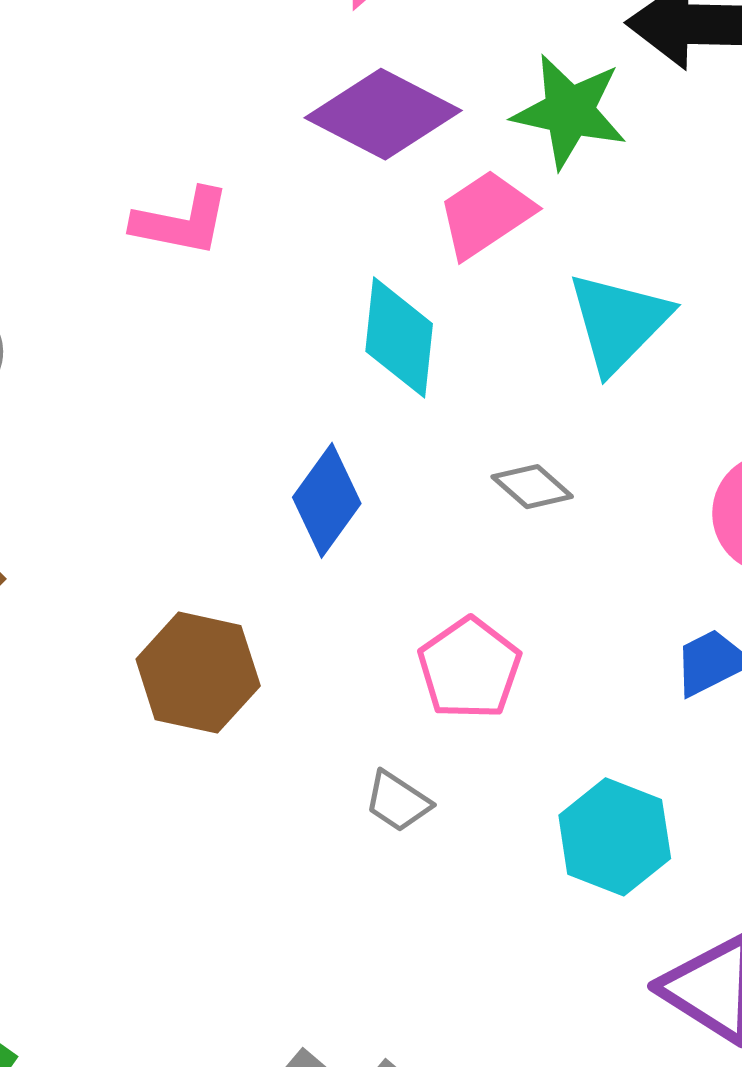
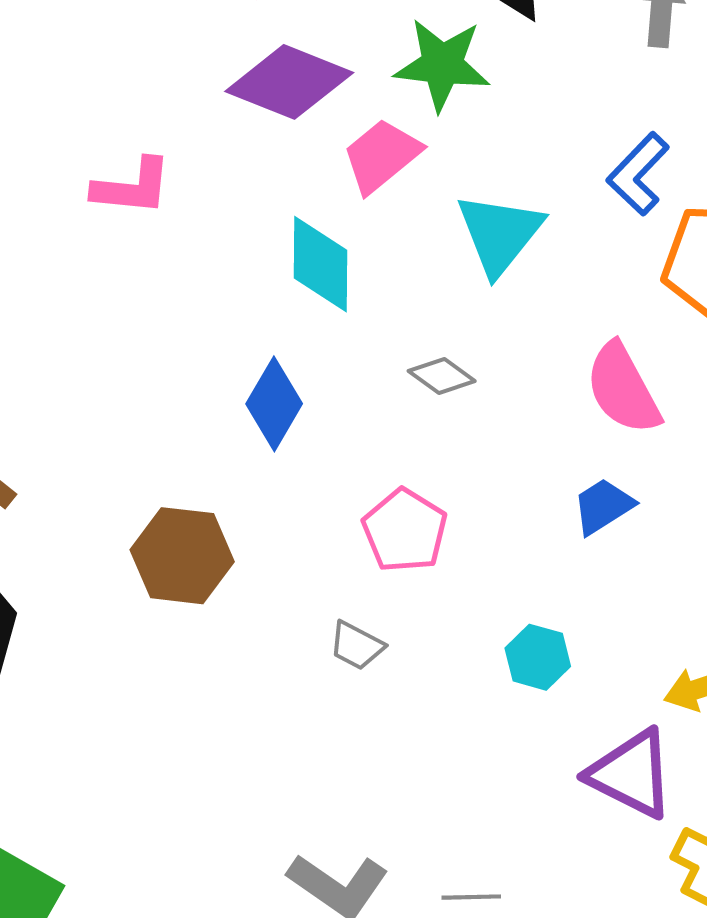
cyan hexagon: (615, 837) -> (538, 657), size x0.7

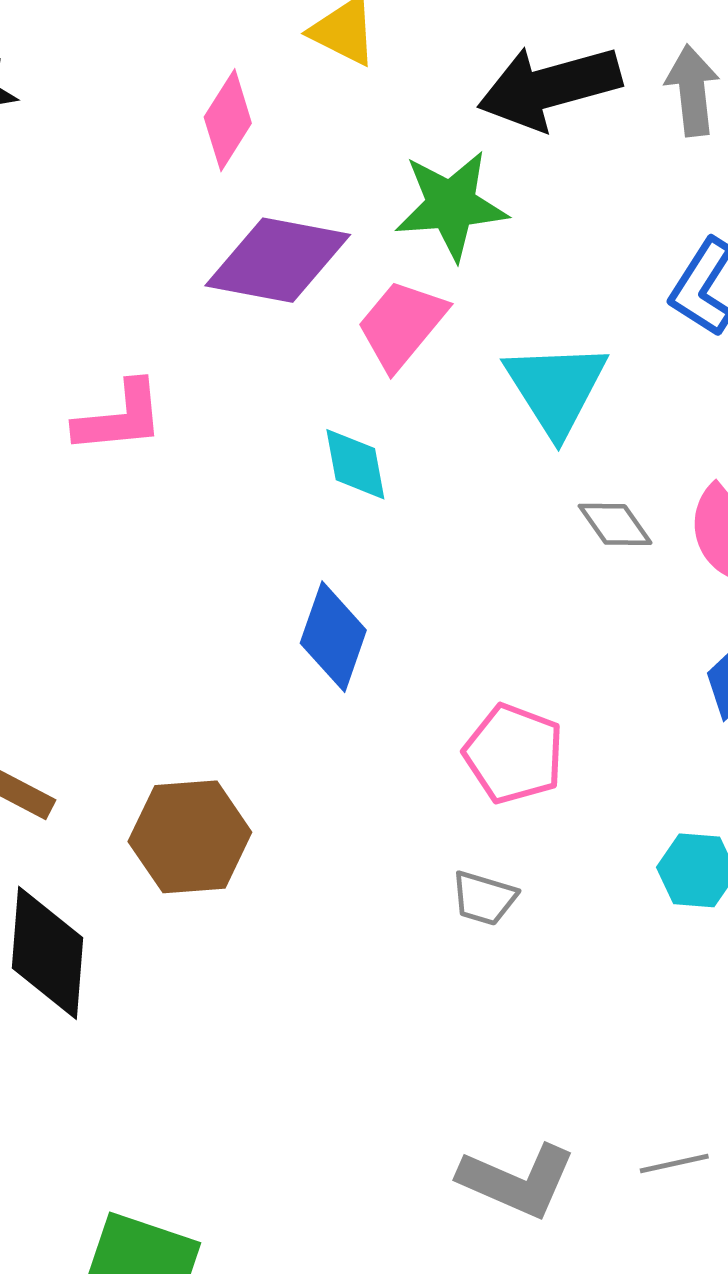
cyan diamond: (320, 264) -> (355, 464), size x0.7
gray diamond: (442, 376) -> (615, 524), moved, turned 30
brown hexagon: (182, 556) -> (190, 837), moved

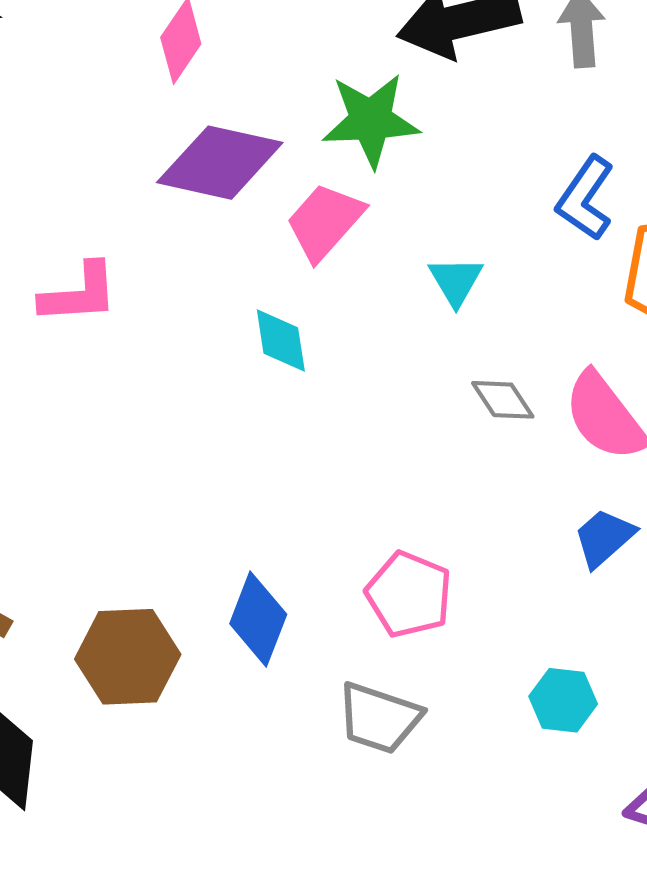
cyan triangle: (556, 388) -> (456, 281), size x0.6
blue diamond: (333, 637) -> (258, 619), moved
gray trapezoid: (484, 898) -> (379, 718), size x1.5

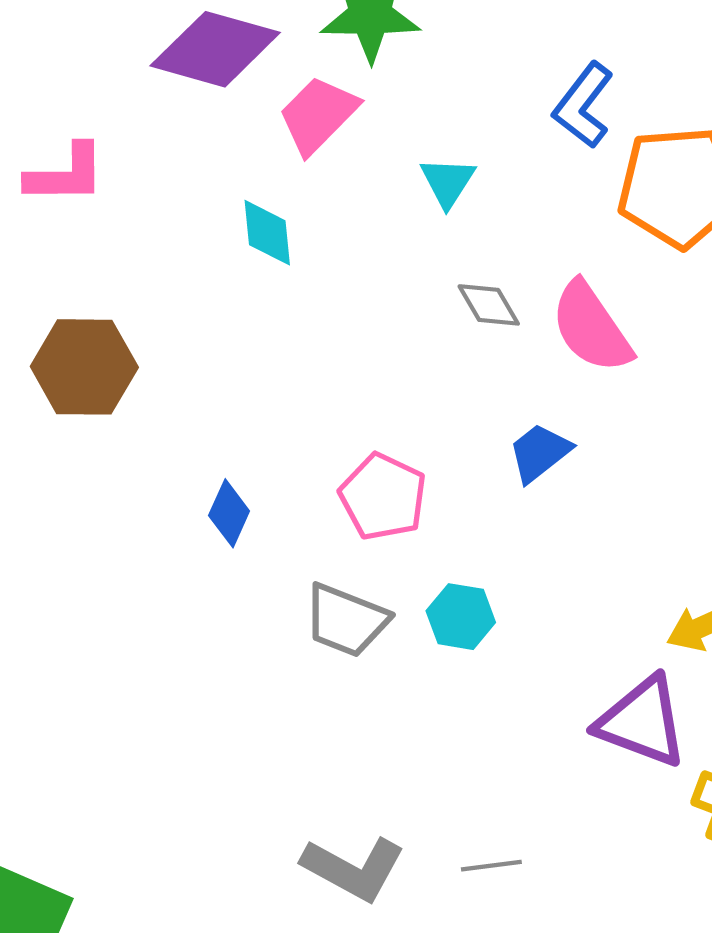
blue trapezoid: (604, 538) -> (540, 453), moved
blue diamond: (258, 619) -> (229, 513), size x0.7
brown hexagon: (128, 657) -> (84, 367), moved
cyan hexagon: (563, 700) -> (461, 617), moved

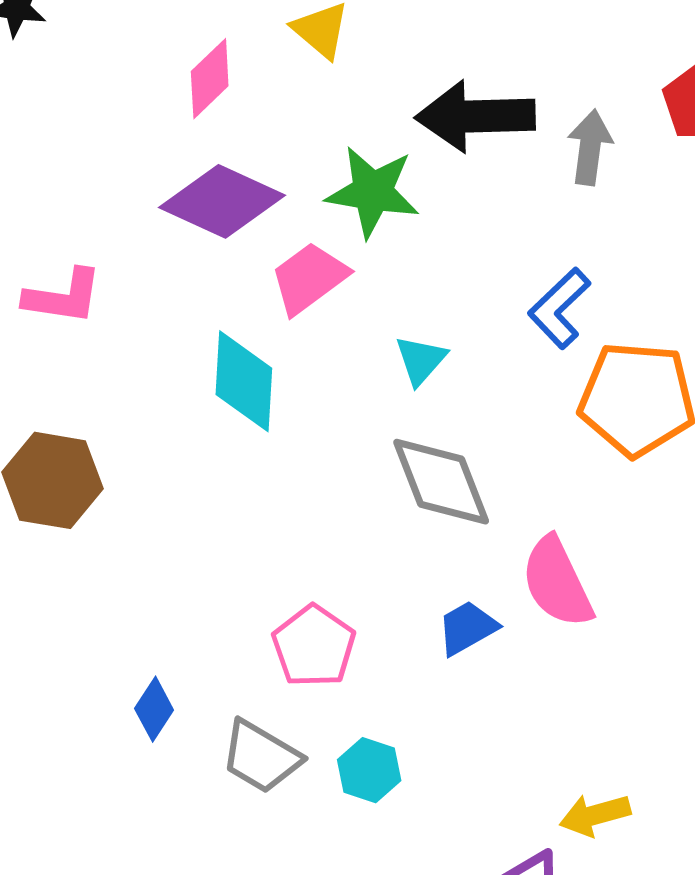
cyan diamond: (267, 233) -> (244, 381), size x1.5
gray diamond: (489, 305) -> (441, 482), size x1.8
pink semicircle: (591, 327) -> (557, 582), moved
blue diamond: (229, 513) -> (154, 709), moved

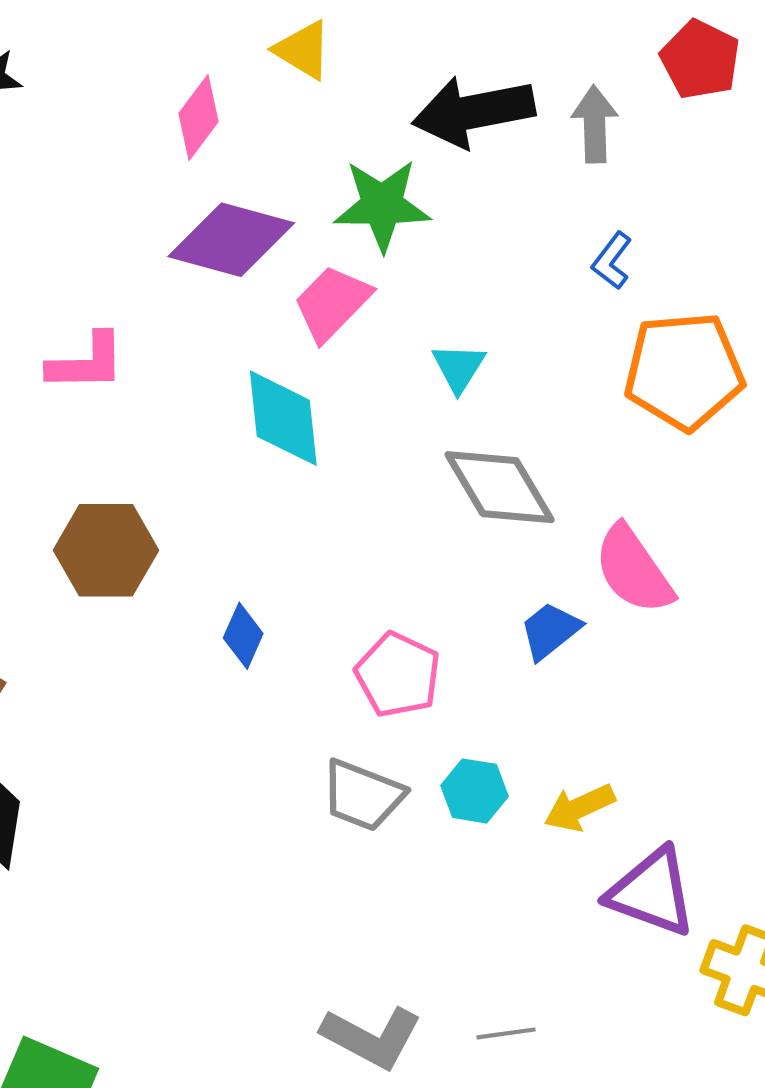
blue L-shape: (559, 308) -> (612, 261), moved, size x0.7
blue diamond: (154, 709) -> (243, 636), moved
yellow arrow: (595, 815) -> (579, 808), moved

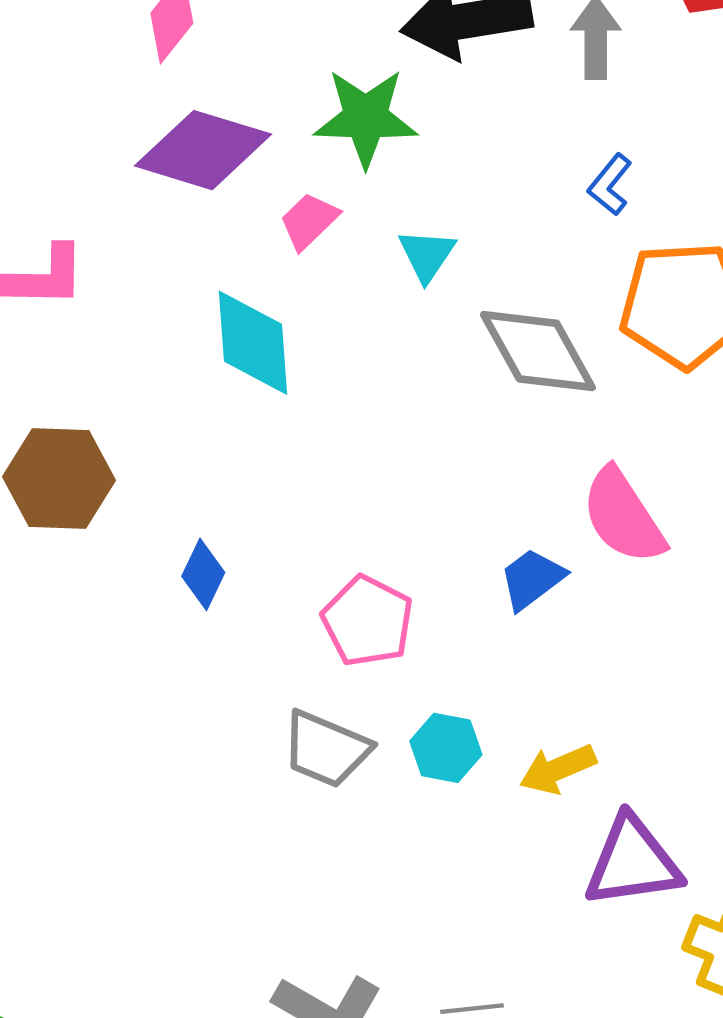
pink trapezoid: (332, 303) -> (309, 221), size x0.7
cyan triangle: (459, 368) -> (427, 255), moved
gray diamond: (500, 487) -> (538, 351), moved
purple triangle: (652, 892) -> (633, 862), turned -30

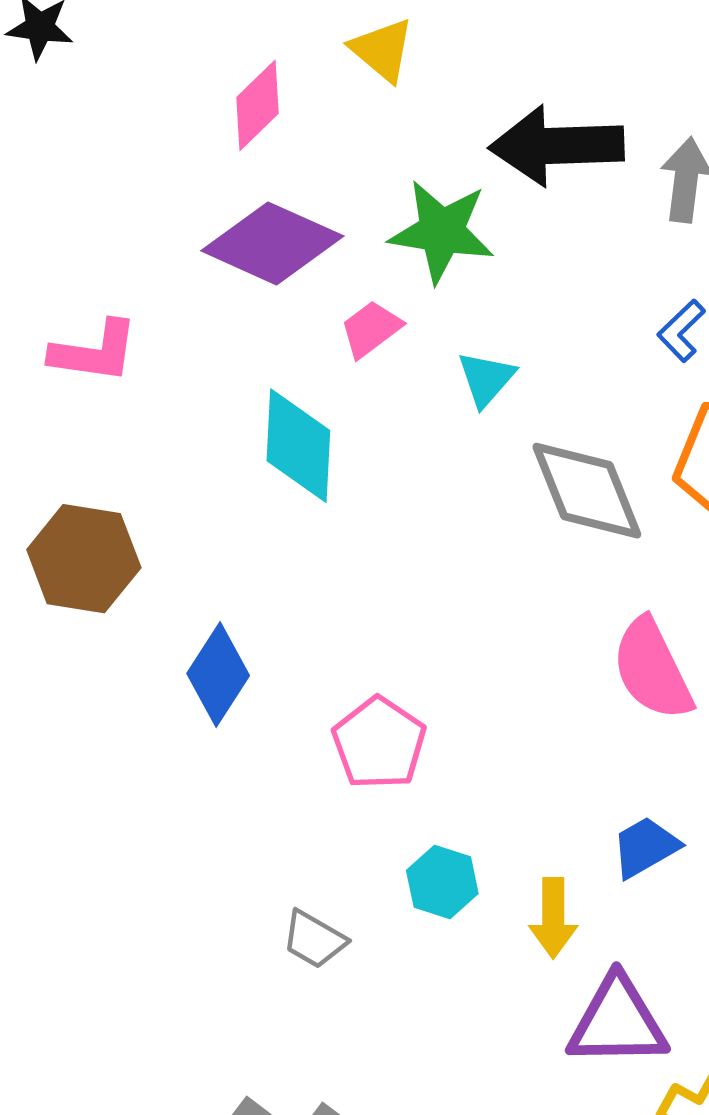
blue diamond: (203, 574) -> (218, 675), size x1.4
blue trapezoid: (532, 579) -> (645, 847), moved
gray trapezoid: (326, 749) -> (314, 939), moved, size x0.7
yellow arrow: (558, 769) -> (553, 918), turned -74

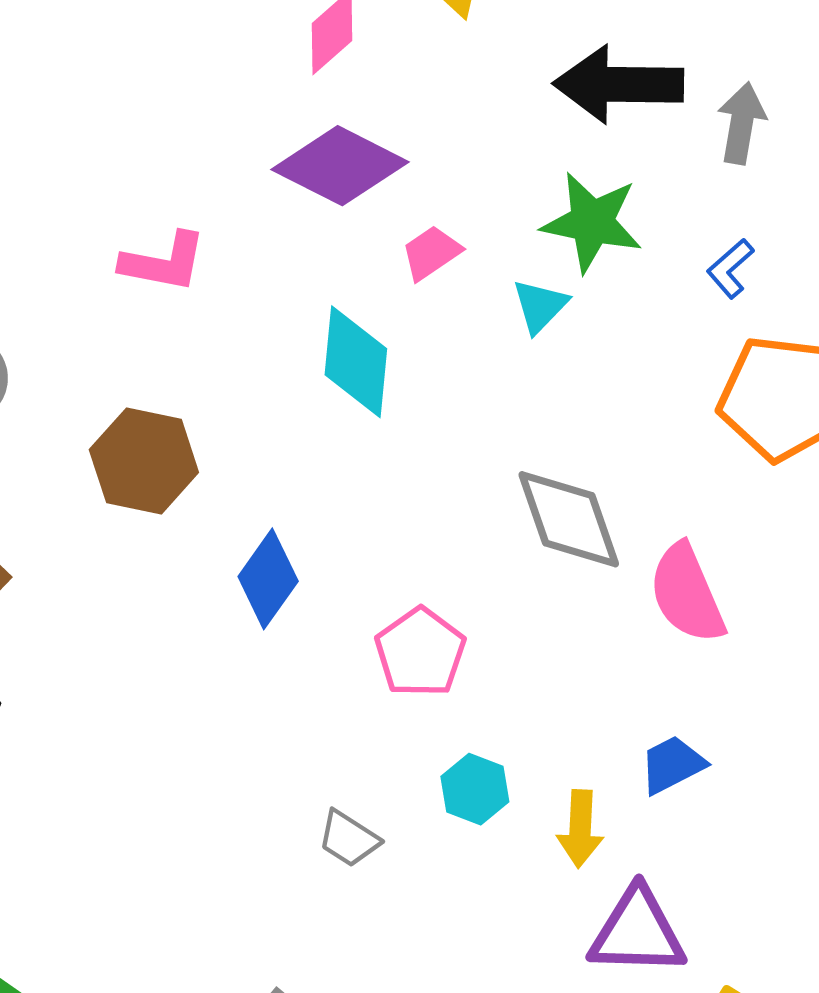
green star: (442, 231) -> (592, 222), moved
gray diamond: (587, 491) -> (569, 519), moved

